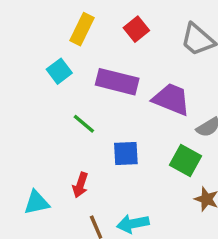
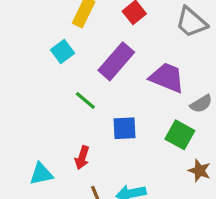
purple rectangle: (117, 82) -> (116, 61), turned -63

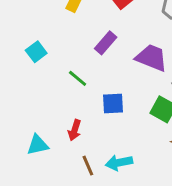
cyan square: (62, 52) -> (36, 52), moved
purple rectangle: (116, 61) -> (106, 43), size x0.7

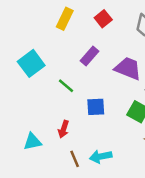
cyan square: (36, 52) -> (31, 63), size x1.5

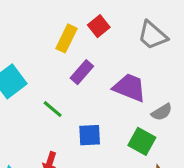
yellow rectangle: (65, 19) -> (67, 38), moved

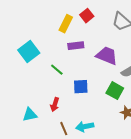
purple rectangle: (82, 72) -> (76, 46), turned 42

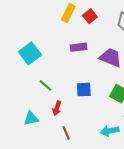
yellow rectangle: (66, 24) -> (68, 13), moved
green line: (57, 70) -> (45, 85), moved
cyan arrow: (85, 127) -> (110, 131), moved

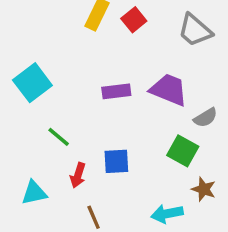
purple rectangle: (79, 47) -> (116, 91), moved
blue square: (84, 90) -> (116, 161), moved

